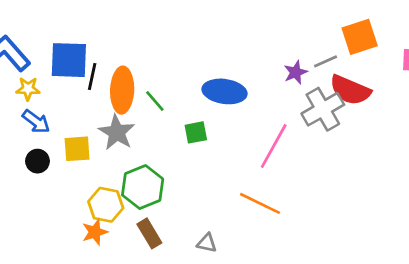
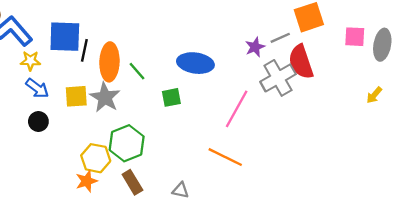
red semicircle: (350, 90) -> (301, 62), turned 48
yellow square: (77, 149) -> (76, 96), moved

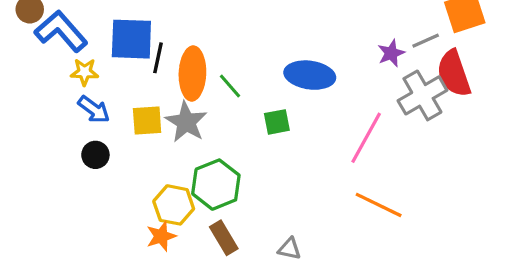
orange line: (225, 157) -> (379, 205), moved

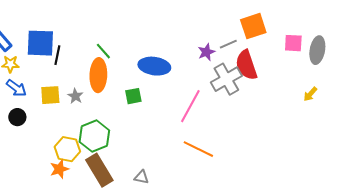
orange ellipse: (192, 73) -> (98, 75), moved
green line: (230, 86) -> (103, 51), moved
gray star: (186, 122) -> (75, 96), size x0.6
brown rectangle: (224, 238) -> (99, 170), size x1.5

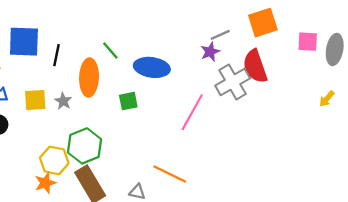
gray line: (228, 44) -> (220, 35), moved
green line: (103, 51) -> (110, 51), moved
black line: (57, 55) -> (57, 55), moved
orange line: (198, 149) -> (170, 174), moved

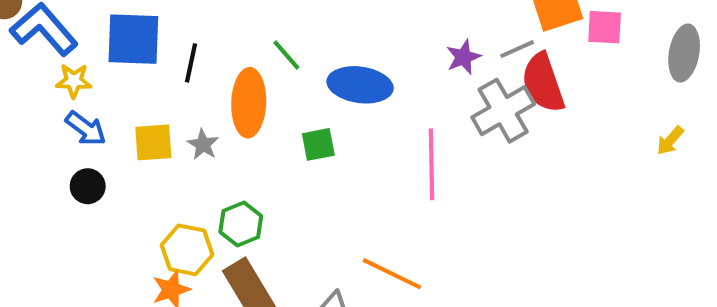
gray line: (220, 35) -> (517, 49), moved
pink square: (308, 42) -> (605, 27), moved
pink line: (192, 112) -> (432, 164), turned -30
green hexagon: (85, 146) -> (241, 224), size x0.7

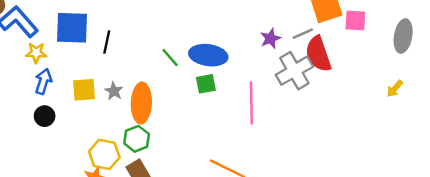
green line: (286, 55) -> (170, 58), moved
orange ellipse: (249, 103) -> (141, 103), moved
blue arrow: (86, 129) -> (43, 81), turned -110
green square: (318, 144) -> (206, 84), moved

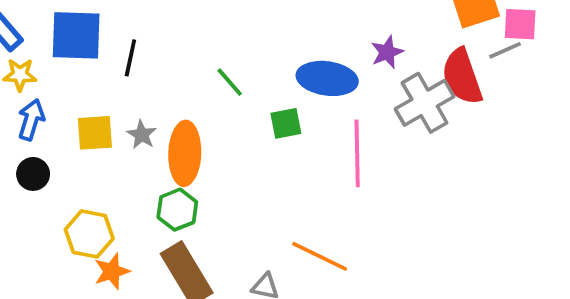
gray line: (303, 34) -> (505, 50), moved
blue ellipse: (208, 55) -> (327, 78), moved
yellow hexagon: (104, 154) -> (89, 234), moved

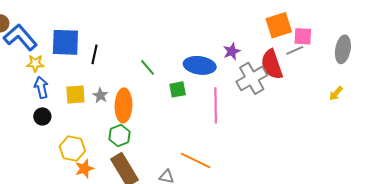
blue arrow: (31, 120) -> (41, 87), turned -30

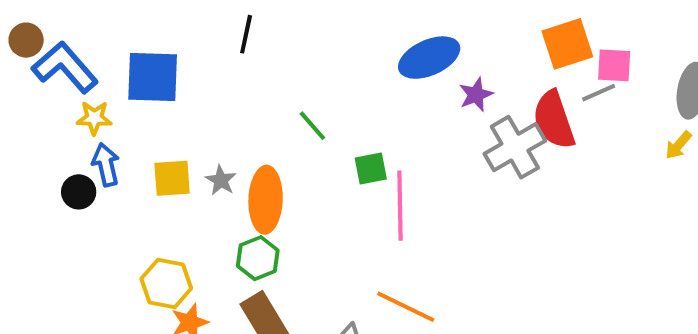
black line: (94, 54) -> (246, 34), moved
blue ellipse: (200, 65) -> (429, 58), moved, turned -32
yellow arrow: (336, 93) -> (678, 145), moved
pink line: (216, 105) -> (400, 206), moved
black circle: (42, 116) -> (79, 192), moved

